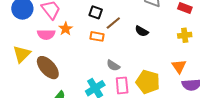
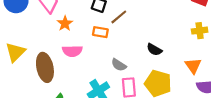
black semicircle: (142, 31) -> (154, 50), moved
pink semicircle: (46, 34) -> (72, 51), moved
brown ellipse: (48, 68) -> (45, 67), turned 30

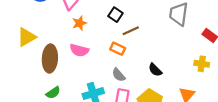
orange rectangle: (100, 32) -> (118, 49), moved

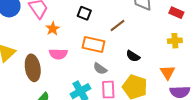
brown line: (131, 31) -> (118, 26), moved
orange rectangle: (118, 49) -> (94, 44), size x1.5

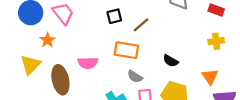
black square: (84, 13) -> (114, 16), turned -32
brown line: (118, 26) -> (141, 25), moved
orange star: (53, 29) -> (47, 40), moved

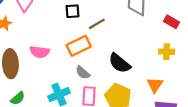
orange rectangle: (126, 50) -> (79, 46), turned -45
black semicircle: (171, 61) -> (120, 63), size x1.5

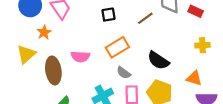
red rectangle: (171, 22) -> (196, 11), moved
brown line: (97, 24) -> (145, 18), moved
orange triangle: (155, 85) -> (194, 78), turned -42

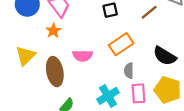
orange star: (44, 32) -> (53, 31), moved
gray semicircle: (124, 73) -> (129, 71), turned 56

